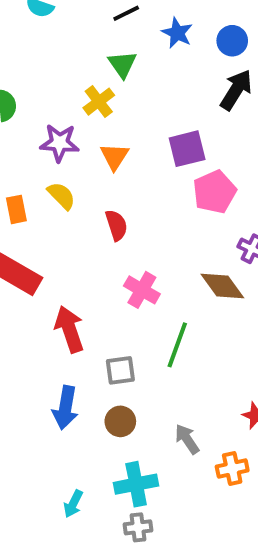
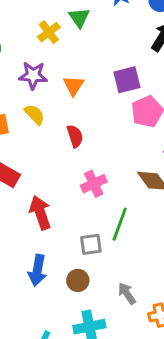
yellow cross: (99, 102) -> (49, 32), moved
pink cross: (142, 290) -> (94, 184), turned 35
gray square: (120, 370) -> (91, 244), moved

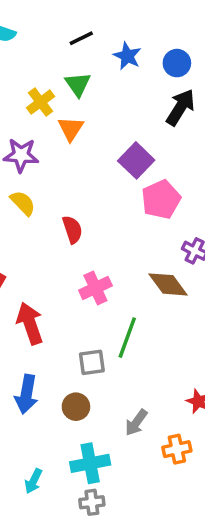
purple square: (127, 80) -> (136, 160), turned -32
orange triangle: (73, 86) -> (71, 129), moved
gray arrow: (127, 293) -> (136, 423), turned -110

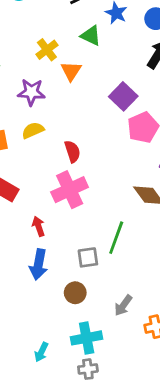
green triangle: (78, 84) -> (91, 36), moved, turned -30
yellow semicircle: (23, 203) -> (33, 130), turned -70
pink cross: (95, 288) -> (70, 190), moved, size x1.4
red arrow: (30, 323) -> (38, 226), size x0.6
blue arrow: (26, 394) -> (38, 264), moved

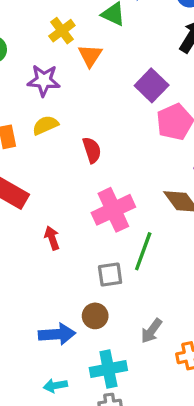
pink cross: (70, 190) -> (113, 210), moved
blue arrow: (38, 264) -> (57, 334), moved, turned -104
cyan arrow: (41, 352) -> (55, 386), turned 54

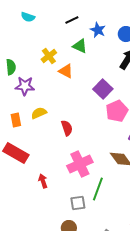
orange triangle: (90, 56) -> (66, 71), turned -35
purple star: (44, 80) -> (25, 86), moved

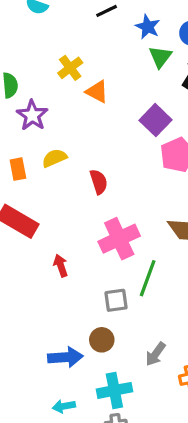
green triangle: (80, 46) -> (160, 57), moved, turned 42
purple star: (25, 86) -> (32, 115), turned 30

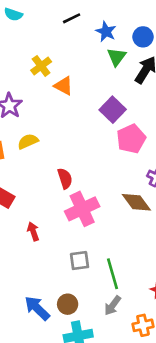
red semicircle: (99, 182) -> (65, 178), moved
green line: (148, 278) -> (113, 274), moved, turned -36
brown circle: (102, 340) -> (68, 304), moved
blue arrow: (65, 357) -> (37, 308), turned -132

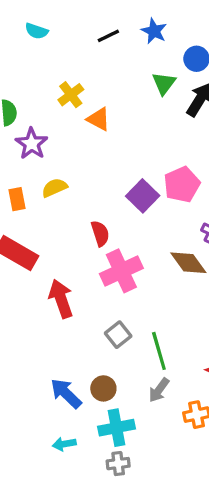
blue star: (106, 32) -> (154, 31), moved
purple square: (113, 110) -> (143, 196), moved
red arrow: (33, 231) -> (61, 299), size x1.6
gray square: (79, 261) -> (118, 335), turned -30

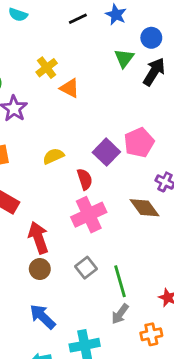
yellow semicircle: (54, 188) -> (53, 156), moved
red semicircle: (100, 233) -> (85, 179), moved
brown circle: (103, 388) -> (40, 269), moved

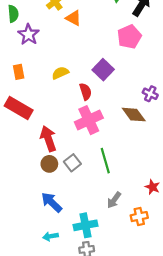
pink pentagon: (139, 143) -> (129, 37), moved
gray square: (86, 268) -> (72, 163), moved
green line: (120, 281) -> (105, 161), moved

